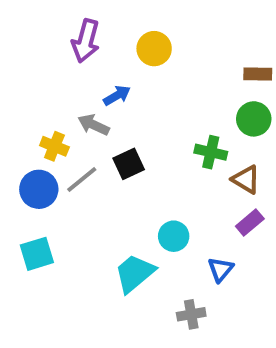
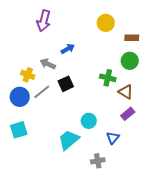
yellow circle: (154, 49) -> (106, 23), moved
blue arrow: (117, 95) -> (68, 49), moved

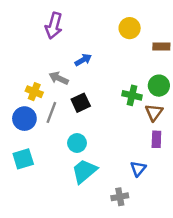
green circle: (130, 61) -> (159, 86), moved
gray line: (42, 92) -> (51, 112), turned -30
brown triangle: (126, 92) -> (154, 112), turned 35
purple rectangle: (128, 114) -> (156, 139), turned -48
cyan circle: (89, 121) -> (77, 143), moved

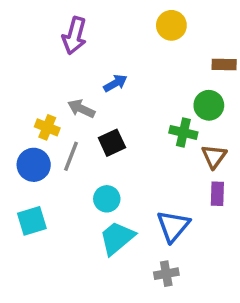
yellow circle: (130, 28) -> (171, 25), moved
green circle: (159, 86) -> (209, 105), moved
blue triangle: (138, 169) -> (173, 226), moved, size x1.5

